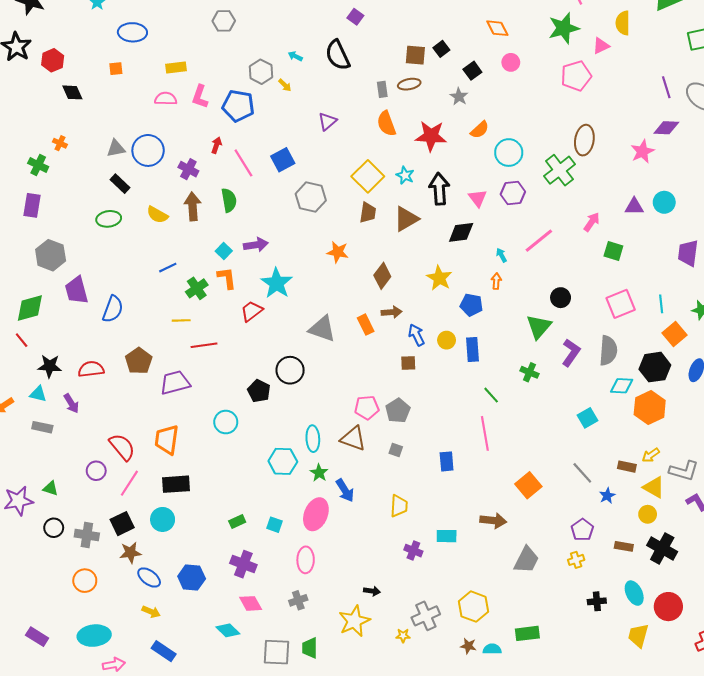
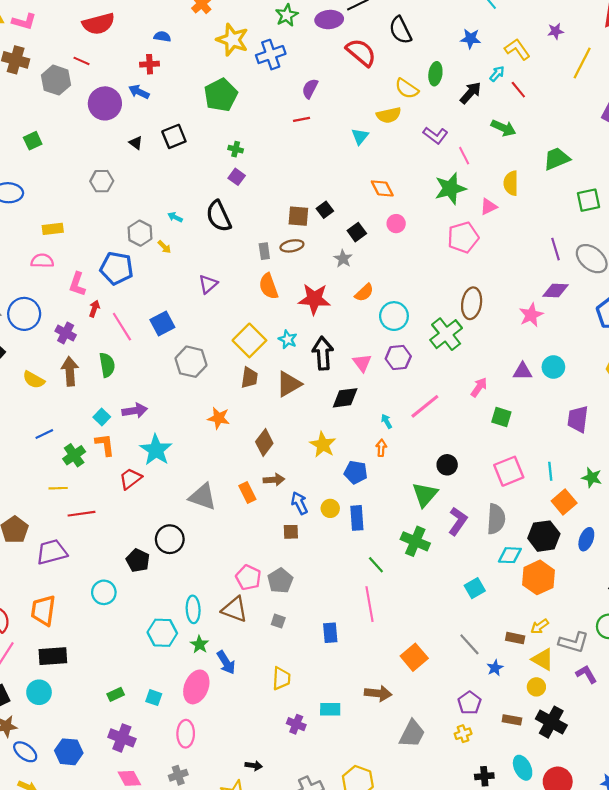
pink L-shape: (200, 97) -> (77, 284), moved
green cross: (529, 372) -> (415, 541), size x1.5
pink pentagon: (367, 408) -> (248, 577), turned 30

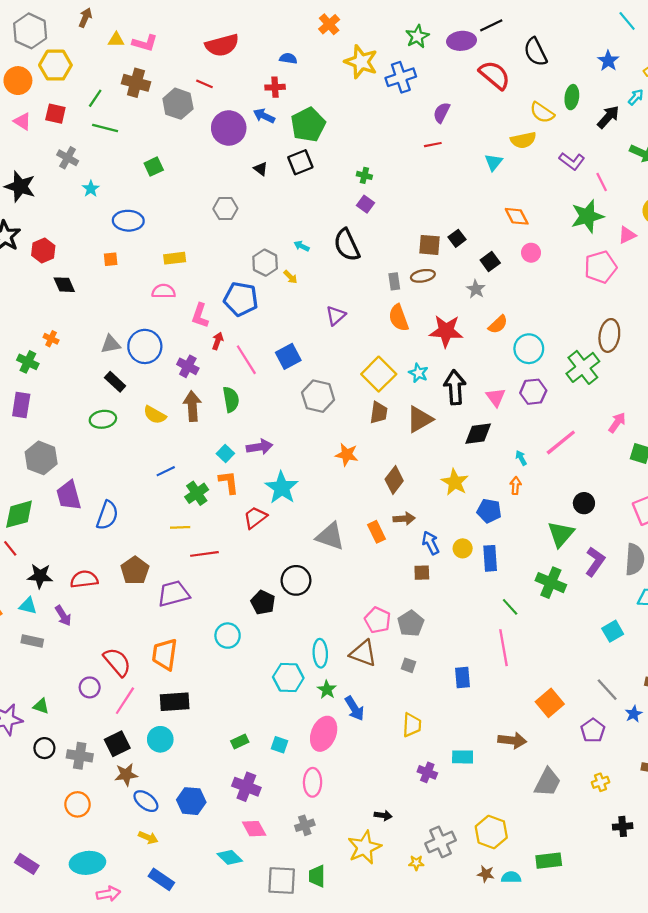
blue star: (471, 39) -> (608, 61), turned 30
green pentagon: (221, 95) -> (308, 125), moved
purple pentagon: (469, 703) -> (593, 730), moved

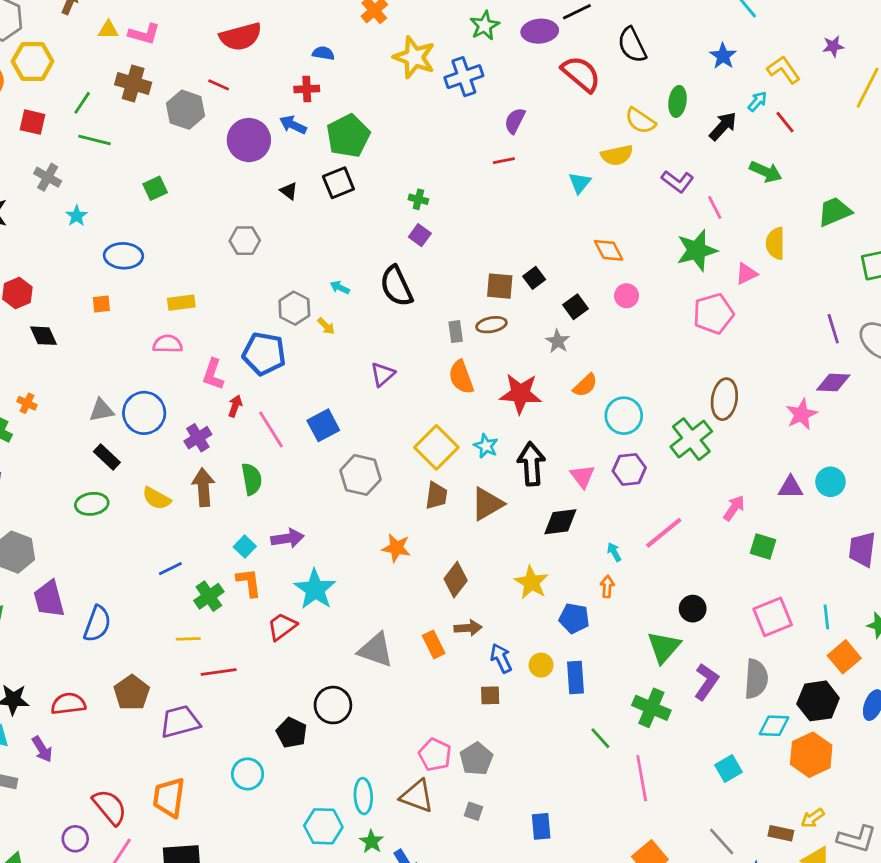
purple cross: (188, 366) -> (198, 438), turned 30
pink line: (503, 648) -> (642, 778), moved

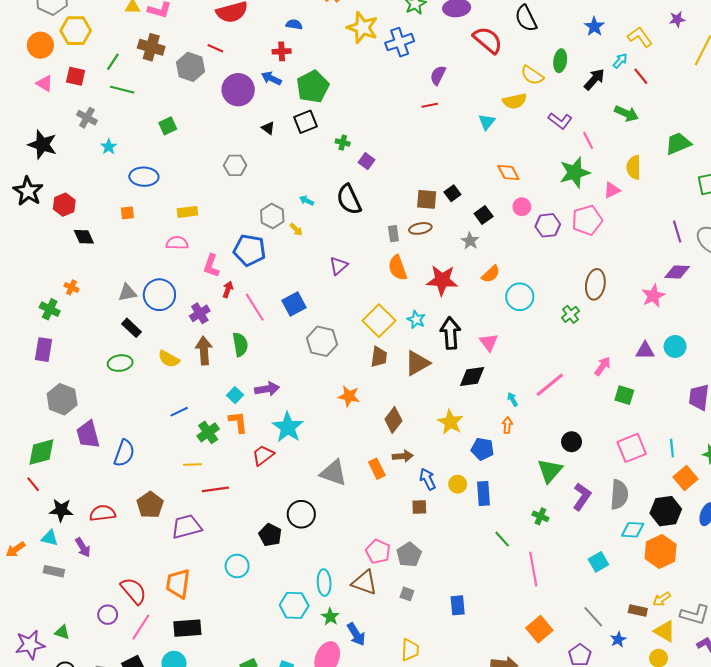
green cross: (418, 199) -> (343, 143), moved
green cross: (691, 439) -> (571, 314), size x0.6
purple hexagon: (629, 469) -> (548, 225), moved
green cross: (651, 708) -> (540, 516), size x0.6

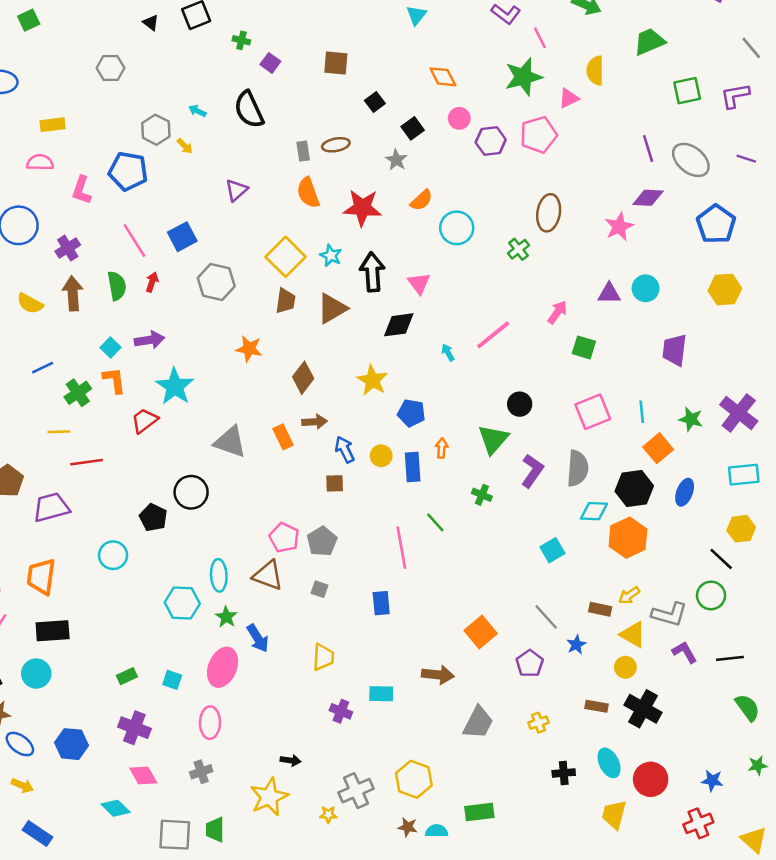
brown square: (427, 199) -> (336, 63), moved
red arrow: (228, 290) -> (152, 282), moved
orange arrow: (507, 425) -> (442, 448), moved
pink line: (533, 569) -> (401, 548), moved

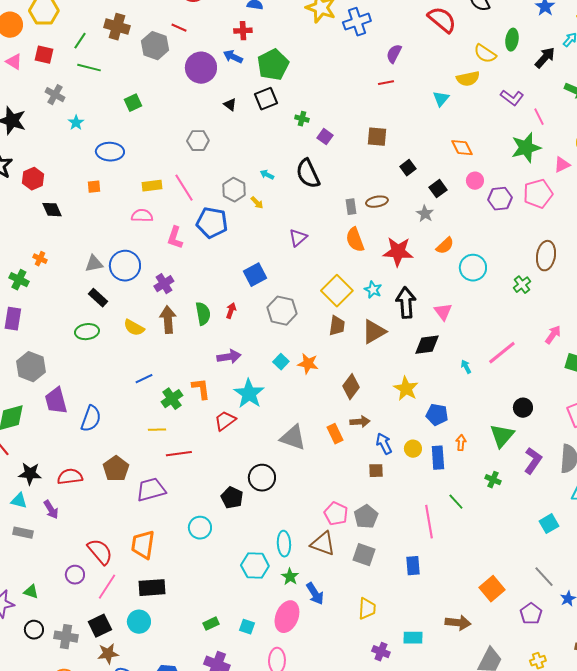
pink line: (134, 240) -> (184, 188), moved
cyan square: (111, 347) -> (281, 362), moved
gray square: (319, 589) -> (364, 555), size x1.6

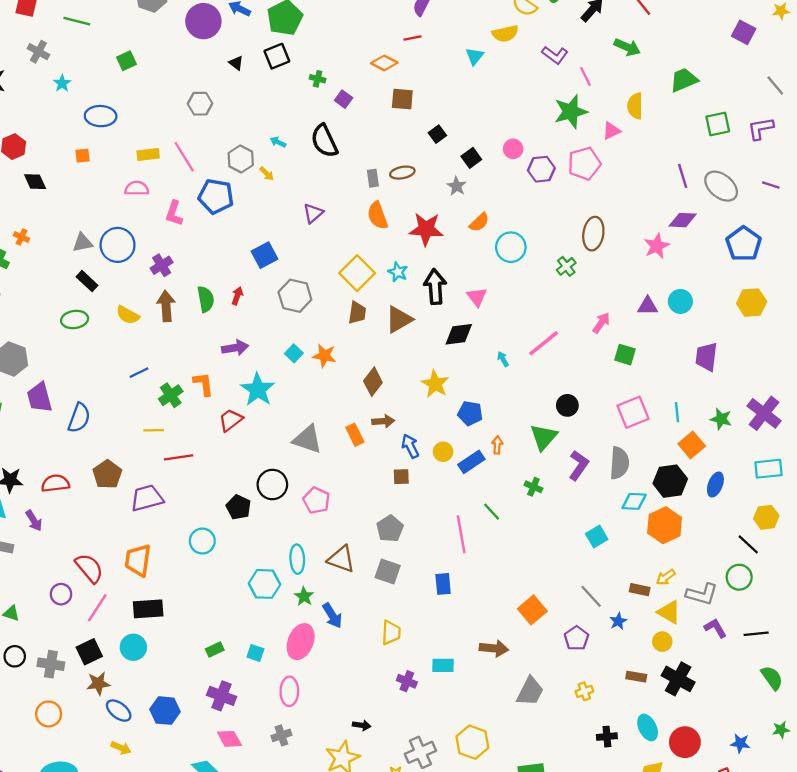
orange diamond: (462, 148) -> (384, 63), moved, turned -35
blue rectangle: (438, 458) -> (471, 462), turned 60
pink pentagon: (336, 514) -> (316, 500), moved

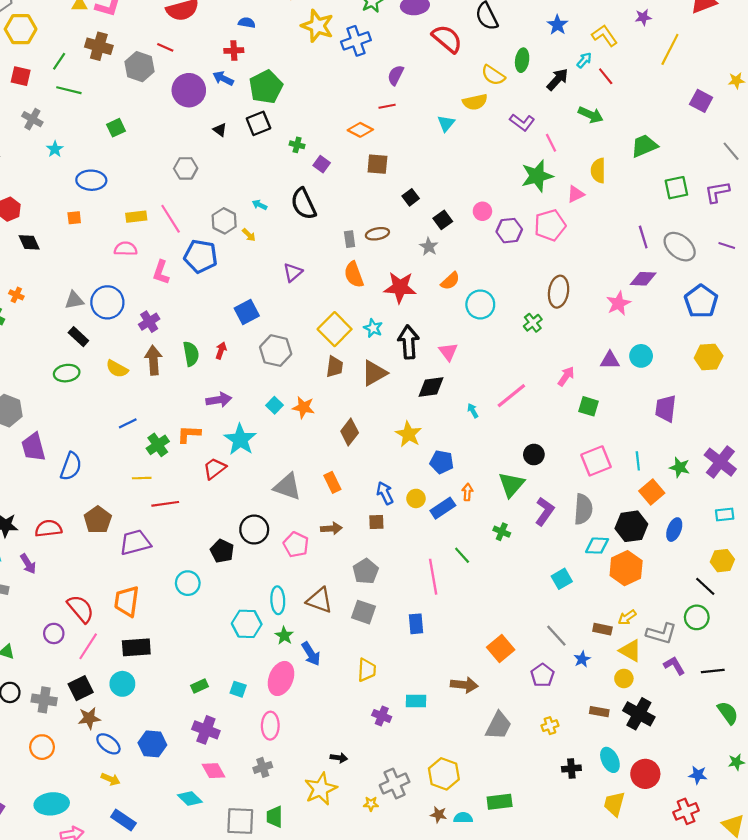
orange L-shape: (203, 384) -> (189, 434), turned -80
brown arrow: (383, 421) -> (331, 528), moved
cyan rectangle: (769, 469) -> (725, 515), size x0.7

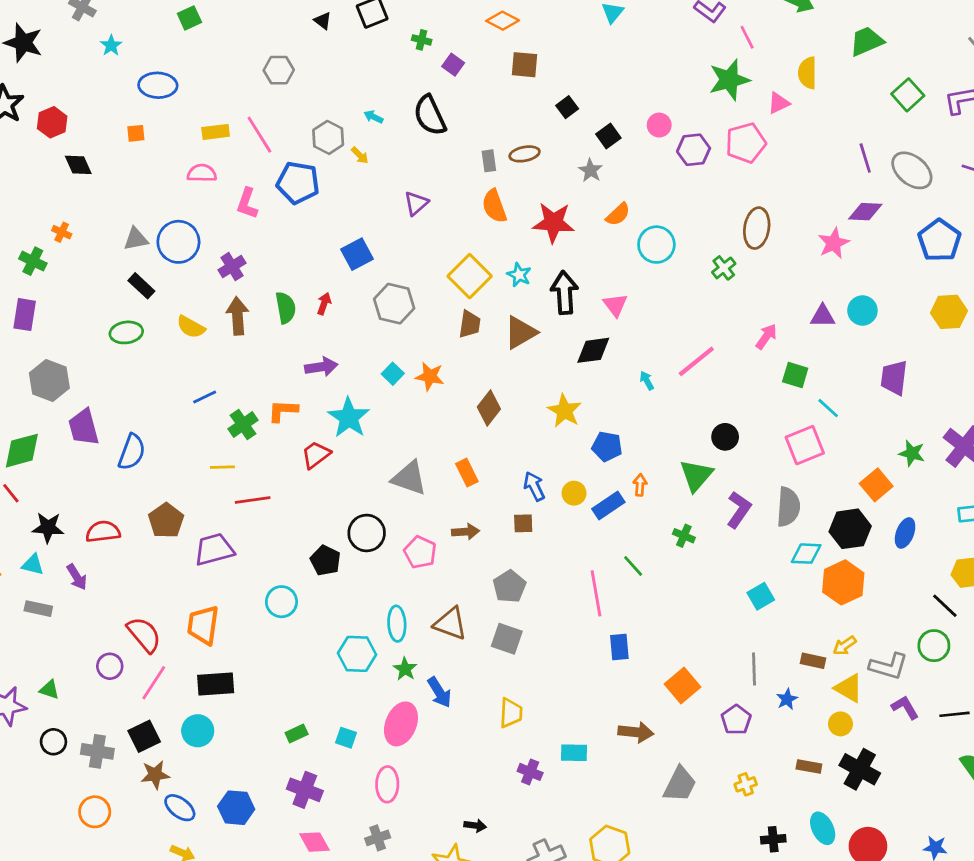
green square: (676, 188) -> (908, 95), turned -30
cyan line: (638, 461) -> (828, 408), moved, turned -42
blue rectangle: (416, 624) -> (619, 647), moved
gray line: (556, 636) -> (754, 669), turned 40

